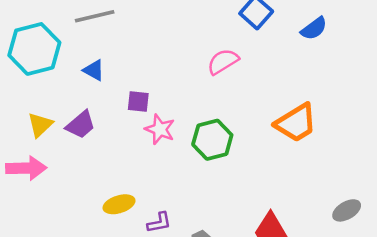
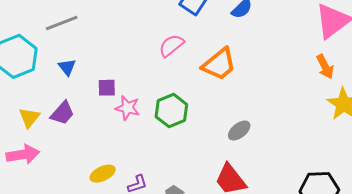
blue triangle: (94, 70) -> (67, 67), turned 30
orange trapezoid: (296, 123) -> (219, 64), moved
gray ellipse: (347, 210) -> (239, 131), moved

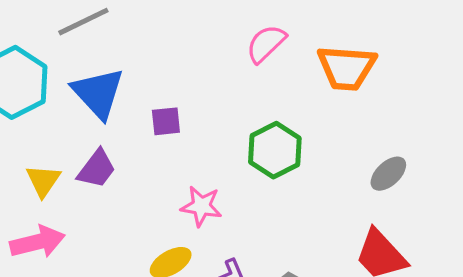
orange trapezoid: (219, 64) -> (347, 68), turned 48
blue triangle: (67, 67) -> (98, 93), size x1.8
pink star: (127, 108) -> (201, 206), moved

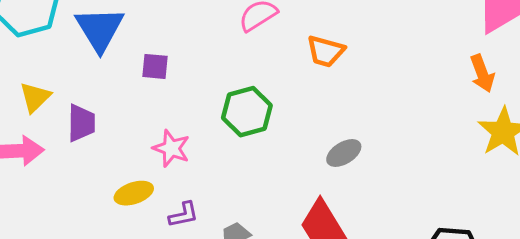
orange trapezoid: (347, 68) -> (326, 51), size x0.7
purple trapezoid: (97, 169) -> (81, 123), moved, turned -48

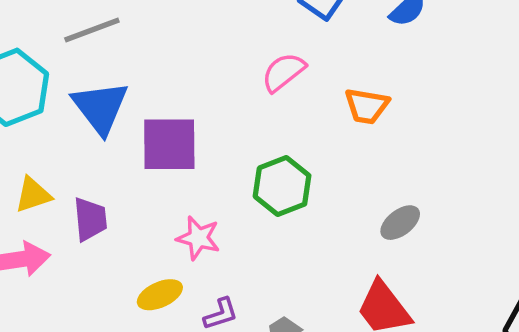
purple square: (155, 66) -> (169, 144), size x1.8
yellow triangle: (35, 97) -> (33, 195), turned 32

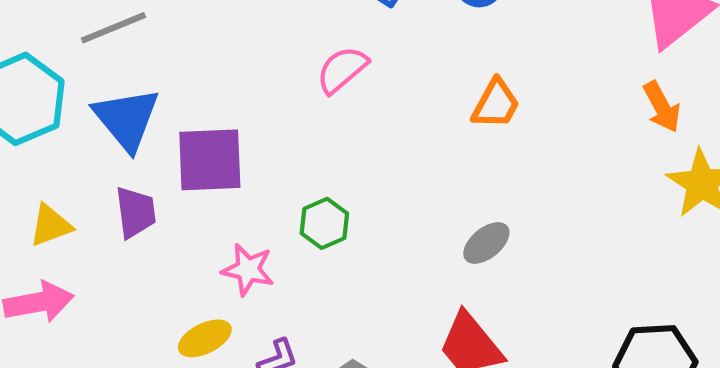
orange trapezoid: (367, 106) -> (496, 104), moved, turned -69
green hexagon: (282, 186) -> (324, 223), moved, size x0.7
purple trapezoid: (90, 219) -> (135, 212), moved

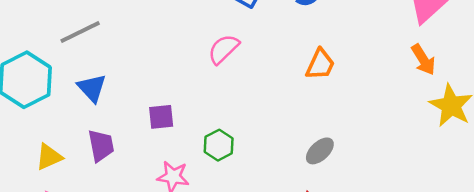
blue triangle: (127, 119) -> (92, 88), size x0.7
purple square: (210, 160) -> (161, 117), moved, size x0.6

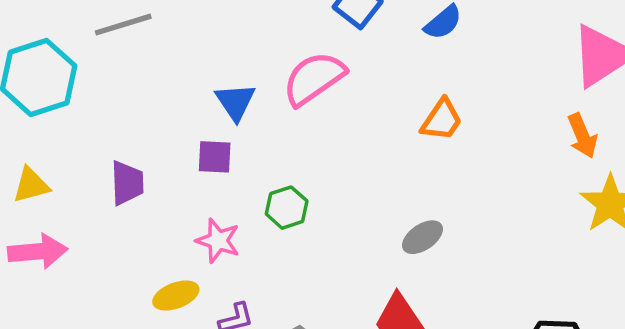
pink semicircle: (224, 49) -> (314, 78), size x1.4
blue triangle: (92, 88) -> (235, 102), moved
yellow triangle: (49, 157) -> (31, 185), moved

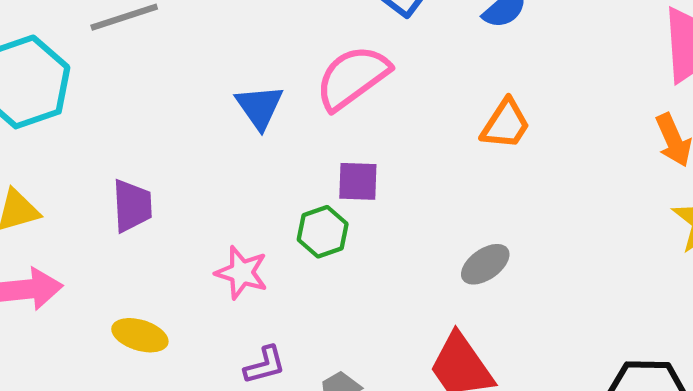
purple square: (215, 157) -> (358, 181), moved
yellow ellipse: (176, 296) -> (140, 335), moved, turned 39

